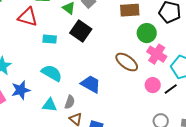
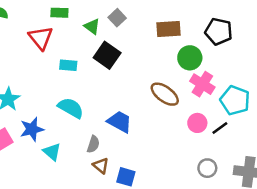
red triangle: (28, 17) -> (41, 38), turned 35
cyan triangle: (50, 105) -> (52, 152), moved, turned 35

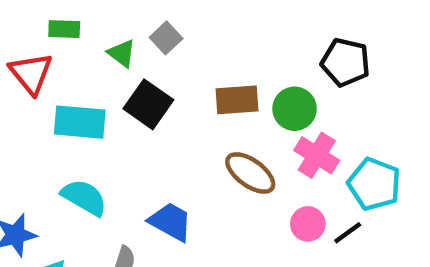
brown rectangle: (168, 29) -> (237, 100), moved
cyan rectangle: (68, 65) -> (80, 122), size x1.6

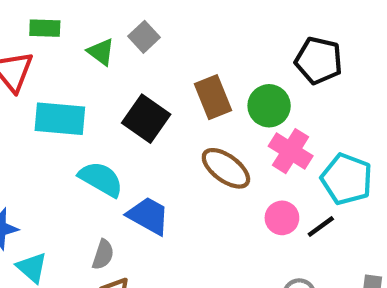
brown rectangle: (237, 100) -> (213, 97), turned 72
black square: (148, 104) -> (146, 119), moved
cyan semicircle: (84, 197) -> (101, 179), moved

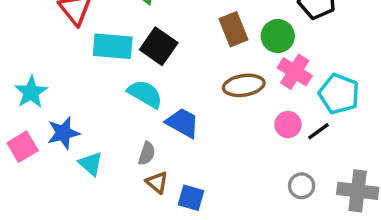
black square: (146, 119) -> (159, 46), moved
brown ellipse: (226, 168) -> (244, 85), turned -45

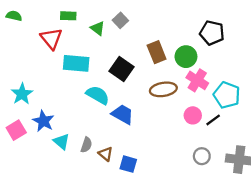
black square: (159, 46) -> (121, 69), moved
blue star: (63, 133) -> (43, 121), turned -30
gray semicircle: (147, 153) -> (86, 145), moved

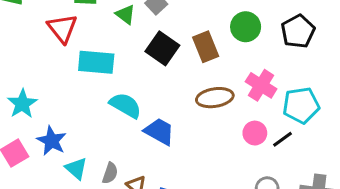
black pentagon: (212, 33) -> (298, 31), moved, turned 30
green circle: (186, 57) -> (246, 27), moved
black square: (121, 69) -> (162, 48), moved
cyan pentagon: (227, 95) -> (301, 105), turned -30

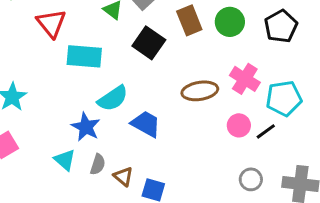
brown rectangle: (206, 47) -> (189, 20), moved
cyan semicircle: (125, 105) -> (113, 98), turned 116
blue star: (52, 141) -> (86, 127), moved

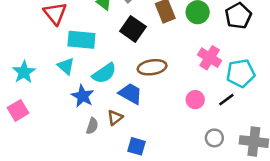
brown ellipse: (200, 91) -> (152, 67), moved
pink circle: (239, 125) -> (195, 100), moved
cyan triangle: (65, 160) -> (66, 66), moved
brown triangle: (123, 176) -> (115, 118), moved, turned 42

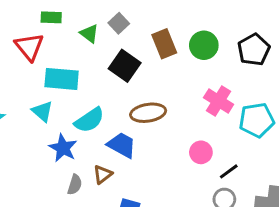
black line: (226, 100) -> (229, 171), moved

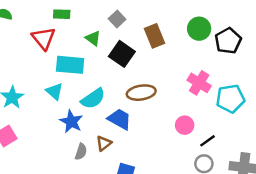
green triangle: (89, 34) -> (93, 38), moved
green circle: (204, 45) -> (199, 29), moved

